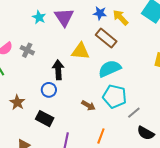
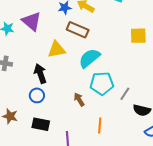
brown arrow: (88, 105) -> (79, 99), turned -136

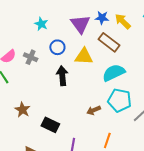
purple triangle: (31, 21) -> (80, 24), moved
blue circle: (37, 95) -> (57, 47), moved
brown arrow: (79, 99) -> (94, 110), turned -96

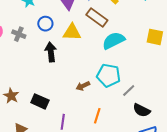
cyan semicircle: (114, 73) -> (114, 41), moved
brown star: (22, 110) -> (11, 96), moved

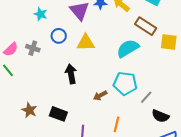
brown rectangle: (97, 18) -> (146, 26), moved
black arrow: (51, 52) -> (71, 74), moved

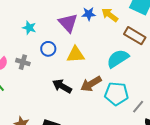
black arrow: (71, 74) -> (62, 86), turned -48
brown arrow: (100, 96) -> (91, 84), moved, size x1.5

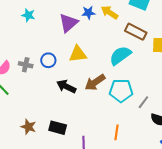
purple triangle: (68, 23) -> (68, 23), turned 35
cyan star: (29, 28) -> (28, 15), moved
blue circle: (48, 49) -> (48, 60), moved

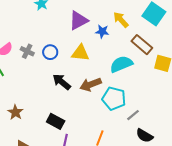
blue star: (88, 13) -> (102, 32), moved
black rectangle: (58, 128) -> (56, 121), moved

